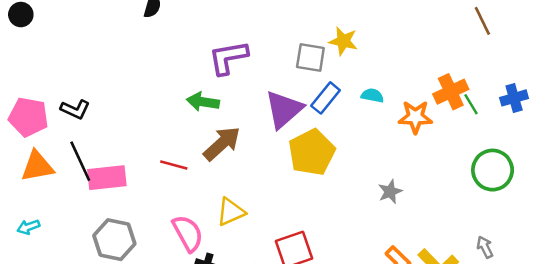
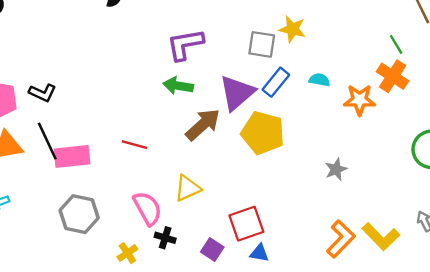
orange cross: (451, 92) -> (393, 76), turned -32
green arrow: (203, 102) -> (178, 86), moved
green line: (471, 104) -> (396, 44), moved
brown arrow: (222, 144) -> (203, 125), moved
yellow pentagon: (312, 152) -> (263, 133), turned -30

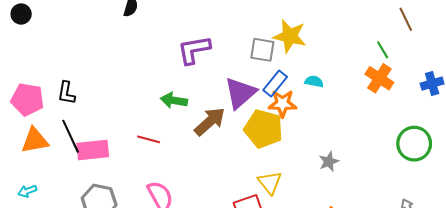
yellow star: (292, 29) -> (290, 36), size x1.4
green arrow: (178, 86) -> (174, 100), moved
black L-shape: (43, 93) -> (66, 93), turned 75
orange star: (360, 100) -> (282, 104), moved
yellow triangle: (188, 188) -> (270, 183), moved, turned -45

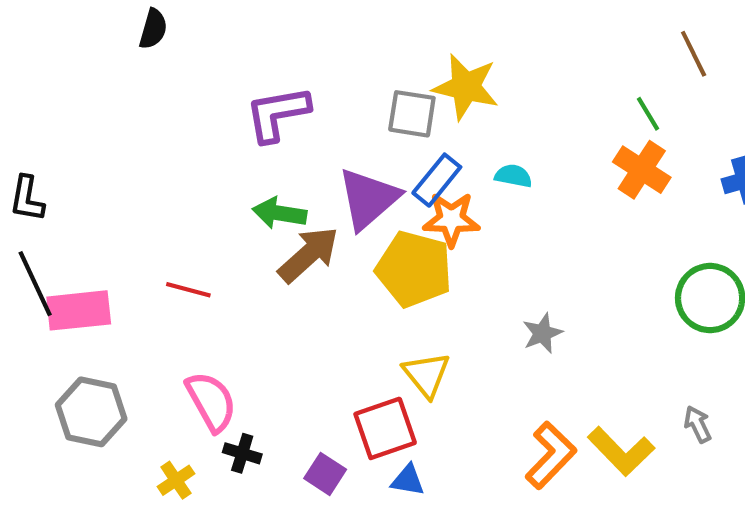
green arrow: (174, 100) -> (279, 213), moved

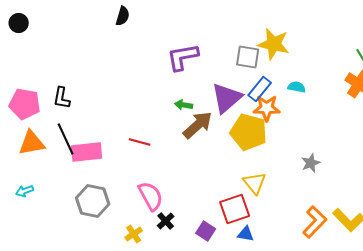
green arrow: (279, 213) -> (184, 105), size x0.7
black cross: (242, 453) -> (166, 221), turned 30

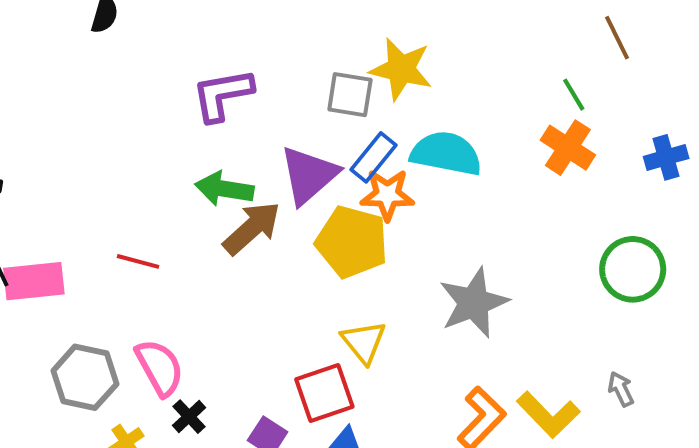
cyan semicircle: (297, 87) -> (446, 154), size x2.0
green arrow: (184, 105) -> (224, 189), size x1.6
gray star: (311, 163) -> (474, 303), size x1.8
gray hexagon: (93, 201) -> (85, 377), moved

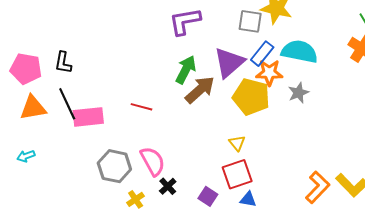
green arrow: (224, 189) -> (186, 70), turned 108
gray star: (474, 303) -> (298, 93), moved, size x0.6
yellow triangle: (364, 342) -> (237, 143), moved, size x0.7

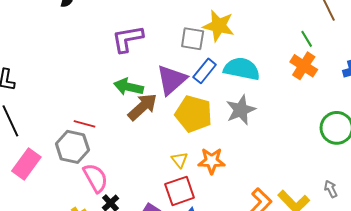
green arrow: (186, 70) -> (129, 87), turned -104
orange star: (269, 73) -> (212, 161), moved
gray star: (298, 93) -> (241, 110), size x1.4
pink rectangle: (88, 117) -> (26, 164), moved, turned -48
gray hexagon: (114, 166) -> (72, 147), moved

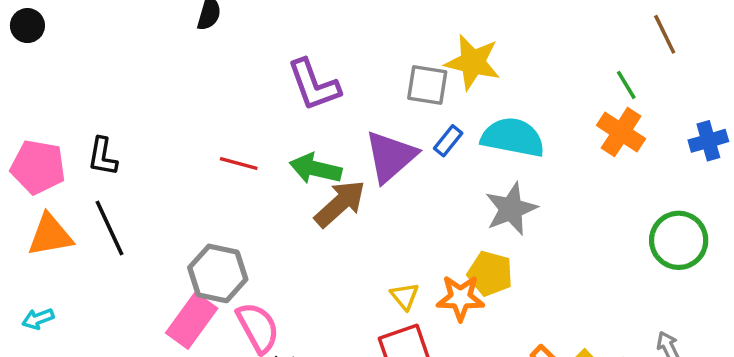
purple L-shape: (128, 39) -> (314, 85), turned -100
blue rectangle: (205, 71) -> (448, 141), size x0.7
yellow pentagon: (194, 114) -> (490, 273), moved, size x0.7
red line: (84, 124) -> (239, 163), moved
pink rectangle: (26, 164) -> (192, 321), moved

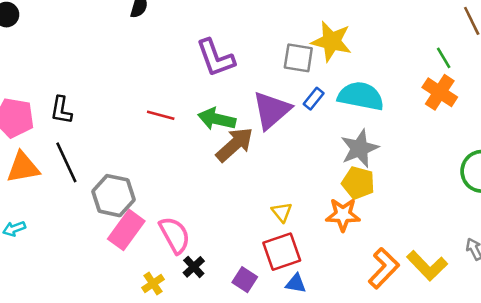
gray hexagon: (218, 273) -> (113, 196), moved
yellow pentagon: (490, 273) -> (358, 183), moved
orange star: (460, 298) -> (343, 215), moved

